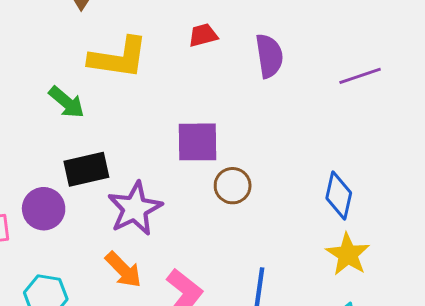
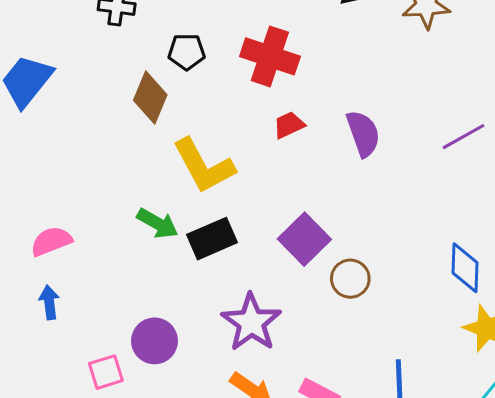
yellow L-shape: (118, 58) -> (204, 166), turned 64
purple square: (198, 142) -> (304, 239), turned -33
black rectangle: (86, 169) -> (212, 239), moved

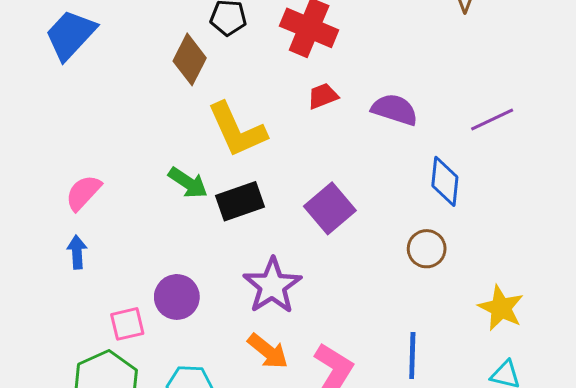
purple semicircle: (363, 134) -> (395, 110), turned -57
pink semicircle: (51, 241) -> (83, 193), turned -30
blue diamond: (465, 268) -> (445, 181), moved
brown circle: (350, 279) -> (427, 249), moved

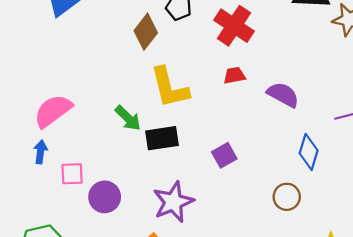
pink semicircle: (83, 193) -> (53, 111), size x1.4
purple square: (330, 208) -> (224, 155), size x0.7
pink square: (127, 324) -> (72, 174), moved

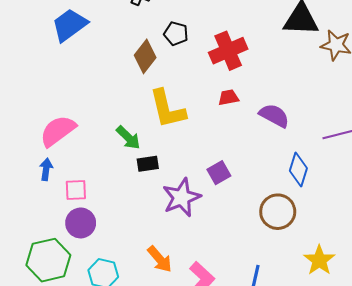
red cross: (234, 26) -> (228, 51), turned 33
black rectangle: (162, 138) -> (148, 164), moved, size x0.7
purple circle: (105, 197) -> (81, 223), moved
brown circle: (287, 197) -> (278, 212), size x1.4
purple star: (173, 202) -> (181, 197), moved

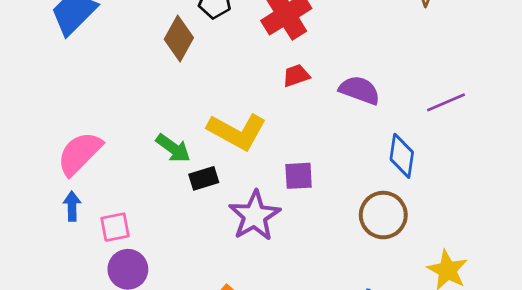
yellow L-shape: (167, 109) -> (237, 132), moved, turned -39
purple square: (219, 173) -> (299, 176), turned 35

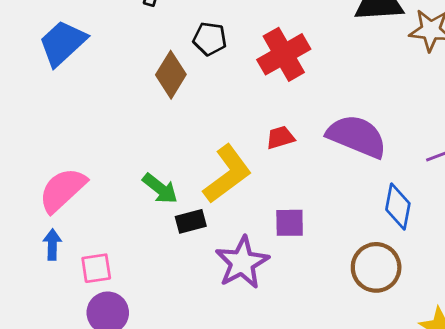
red trapezoid: (296, 76) -> (280, 138), moved
purple semicircle: (360, 90) -> (357, 136), size x1.4
yellow L-shape: (237, 132) -> (227, 174), turned -68

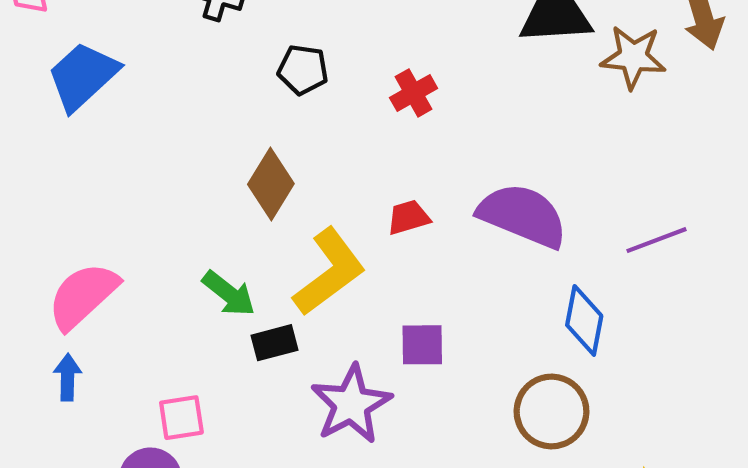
red cross: (284, 54) -> (414, 93), size x0.6
brown diamond: (171, 75) -> (271, 184), moved
pink square: (96, 268) -> (181, 418), moved

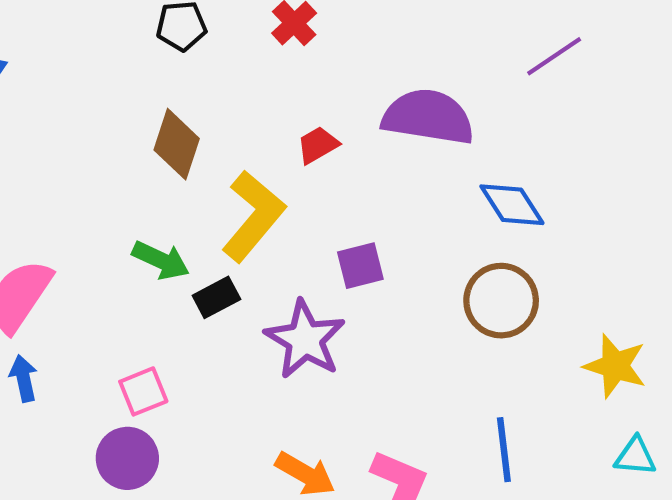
purple line: (656, 240) -> (554, 56), moved
blue diamond: (584, 320) -> (512, 205), turned -30

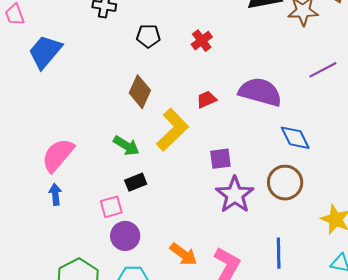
black rectangle: (216, 297) -> (136, 182), moved
purple star: (305, 339) -> (235, 195), moved
purple circle: (127, 458) -> (125, 236), moved

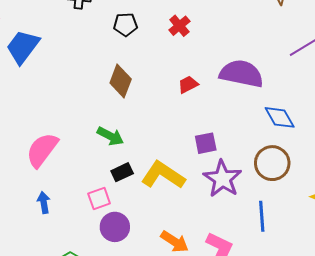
yellow L-shape: (172, 130) -> (163, 175), moved, turned -99
blue arrow: (55, 194) -> (44, 203), moved
blue line: (279, 253) -> (262, 216), moved

